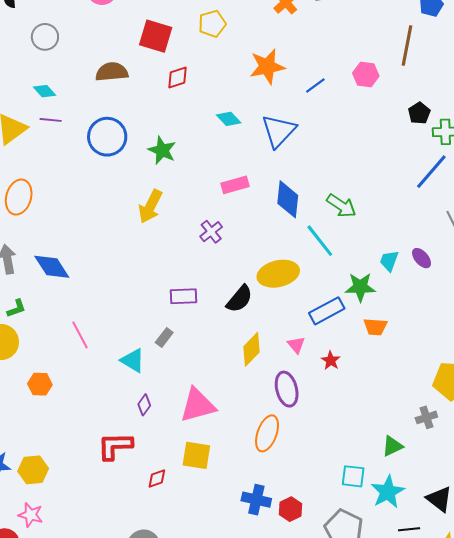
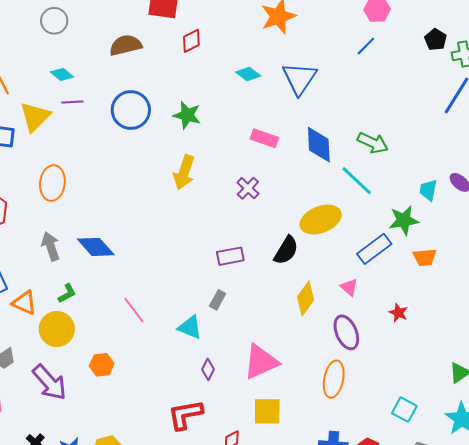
blue line: (315, 85) -> (366, 46), moved
pink rectangle: (235, 185) -> (264, 138), turned 44
red star: (331, 360) -> (398, 313), moved
cyan square: (353, 476) -> (404, 410), moved, turned 30

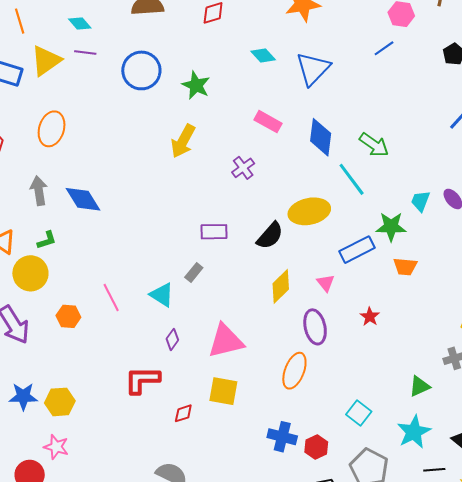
pink line: (134, 310) -> (111, 297), moved

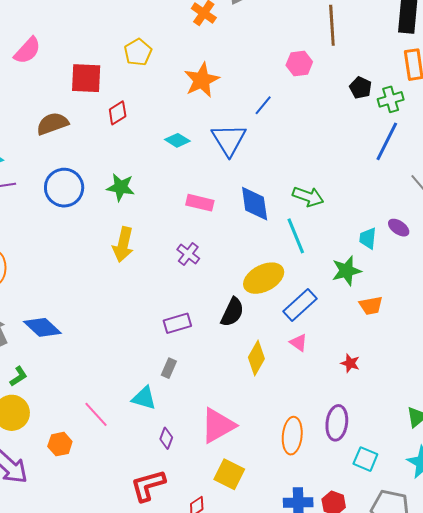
blue line: (384, 48) -> (263, 105), moved
cyan line: (352, 179) -> (296, 236), turned 30
blue rectangle: (357, 250) -> (300, 305), moved
purple ellipse: (315, 327) -> (337, 423), moved, turned 36
yellow square: (223, 391) -> (229, 474), turned 32

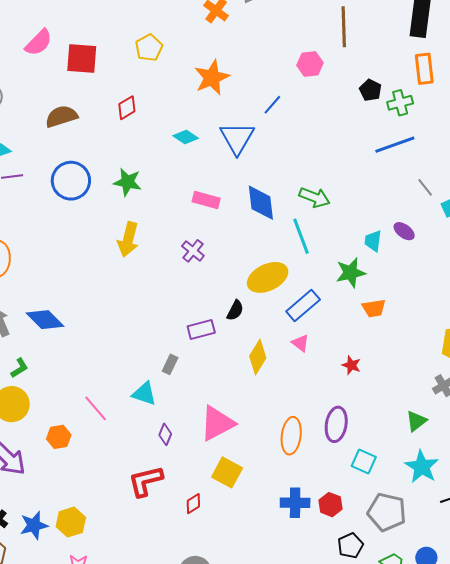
red square: (86, 78) -> (82, 59), moved
blue line: (387, 141) -> (395, 145), turned 42
black semicircle: (232, 312) -> (235, 310), size x0.7
purple rectangle: (177, 323) -> (201, 330), moved

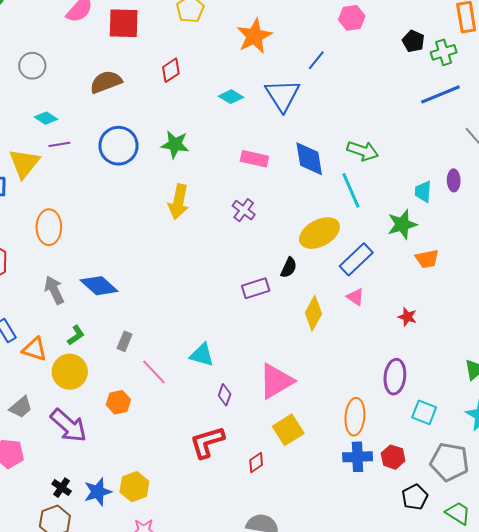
purple ellipse: (404, 231) -> (454, 180), turned 55
gray rectangle: (170, 364) -> (125, 341), moved
orange ellipse: (291, 436) -> (355, 417), moved
yellow square: (227, 472) -> (288, 430), turned 32

